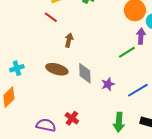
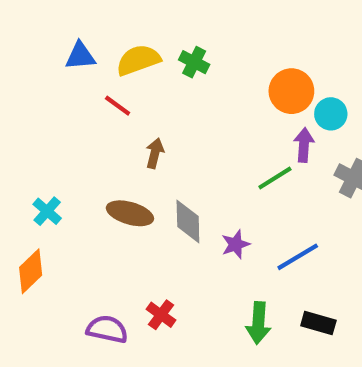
cyan cross: (17, 68) -> (47, 211), turned -32

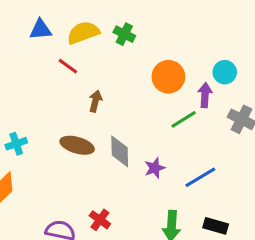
orange circle: (291, 91) -> (168, 77), moved
cyan cross: (47, 211) -> (16, 144), turned 30

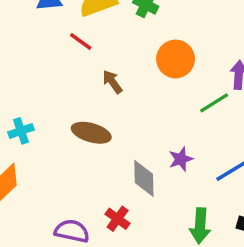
orange circle: (168, 77) -> (176, 59), moved
brown arrow: (95, 101) -> (112, 82), turned -50
gray diamond: (120, 151) -> (144, 178), moved

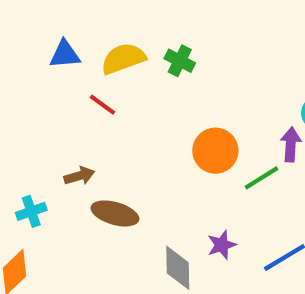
orange circle: (176, 59) -> (215, 151), moved
brown arrow: (112, 82) -> (79, 176), moved, turned 110

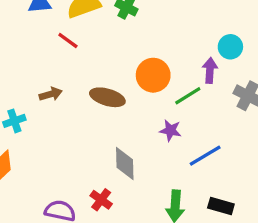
brown ellipse: (115, 213) -> (107, 97), moved
purple star: (222, 245) -> (170, 130), moved, turned 30

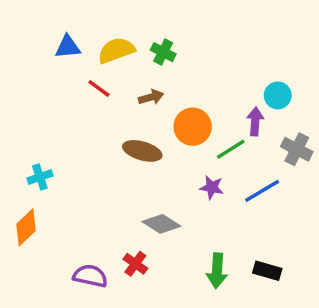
brown arrow: (51, 94) -> (151, 97), moved
blue line: (205, 156) -> (262, 191), moved
gray diamond: (125, 163) -> (161, 224), turned -56

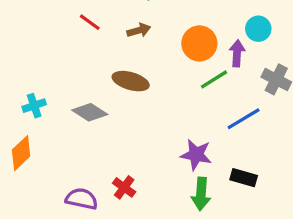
orange circle: (193, 127) -> (199, 43), moved
purple star: (212, 187) -> (196, 155), moved, size x1.4
gray diamond: (161, 224) -> (90, 112), moved
black rectangle: (267, 271) -> (244, 178), moved

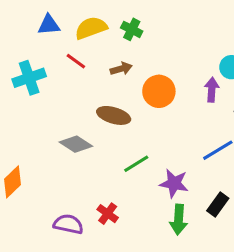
orange circle: (199, 43) -> (159, 91), moved
green line: (214, 79) -> (136, 164), moved
cyan cross: (34, 106) -> (29, 78), moved, size x1.5
black rectangle: (244, 178) -> (218, 205), turned -70

